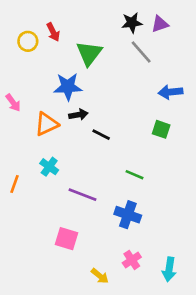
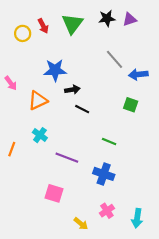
gray line: (141, 52) -> (114, 59), moved
green triangle: (89, 53) -> (72, 24), moved
black arrow: (78, 115) -> (72, 90), moved

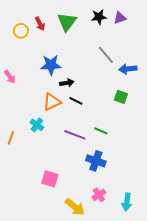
orange triangle: (38, 100) -> (52, 102), moved
purple line: (67, 158) -> (75, 135), moved
yellow arrow: (81, 224) -> (75, 207), size x1.5

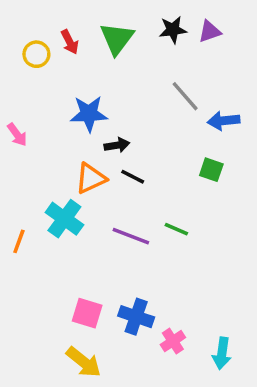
cyan cross: (37, 125) -> (64, 219), size x1.5
blue cross: (96, 161) -> (136, 317), moved
yellow arrow: (75, 207) -> (84, 362), moved

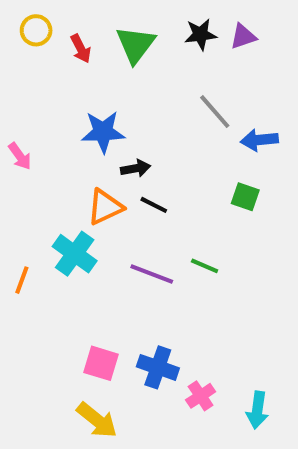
yellow circle: (36, 54) -> (36, 30), moved

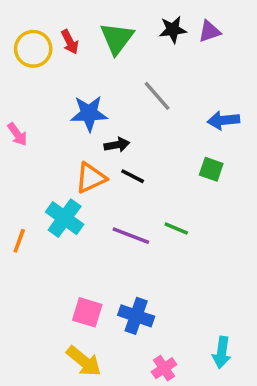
yellow circle: (36, 30) -> (33, 49), moved, size x1.4
gray line: (215, 112) -> (157, 96), moved
pink cross: (201, 396) -> (164, 368), moved

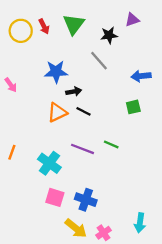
black star: (173, 30) -> (109, 35), moved
green square: (211, 169) -> (133, 107), turned -32
cyan cross: (65, 218) -> (49, 163), moved
yellow arrow: (84, 361) -> (76, 228), moved

